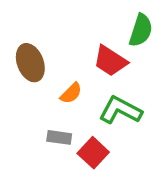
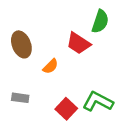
green L-shape: (120, 110) -> (98, 101), moved
gray rectangle: (59, 137) -> (20, 98), moved

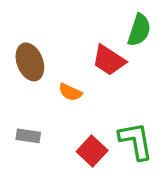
orange semicircle: (51, 66) -> (70, 92), turned 70
green L-shape: (98, 101) -> (136, 141), turned 52

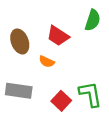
red trapezoid: (109, 60) -> (58, 36), moved
gray rectangle: (28, 136) -> (19, 91), size x1.6

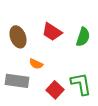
green semicircle: (93, 20) -> (83, 37), moved
orange semicircle: (47, 62) -> (36, 64), moved

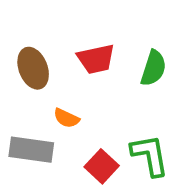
red trapezoid: (52, 32) -> (96, 59), turned -45

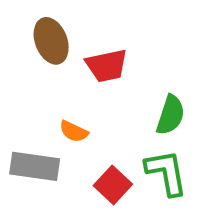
brown ellipse: (33, 68) -> (51, 41), moved
green semicircle: (153, 68) -> (170, 115), moved

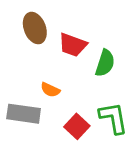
red trapezoid: (107, 66) -> (73, 45), turned 32
green semicircle: (170, 115) -> (105, 63), moved

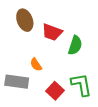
orange semicircle: (50, 90) -> (36, 64), turned 32

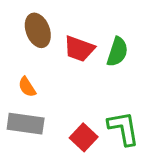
green semicircle: (75, 45) -> (117, 52), moved
orange semicircle: (36, 64) -> (27, 87), moved

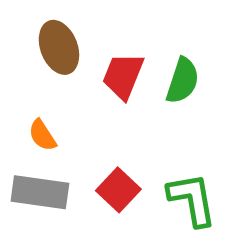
red trapezoid: (79, 49) -> (123, 76), turned 92
red square: (84, 137) -> (118, 190), moved

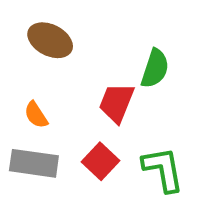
brown ellipse: (59, 47) -> (50, 40), turned -42
red trapezoid: (123, 76) -> (117, 103), moved

